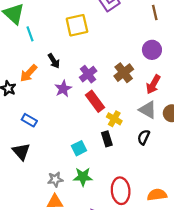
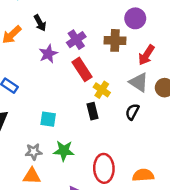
purple circle: (152, 50) -> (135, 18), moved
brown cross: (124, 73) -> (115, 40), turned 36
cyan square: (79, 148) -> (48, 119), moved, turned 32

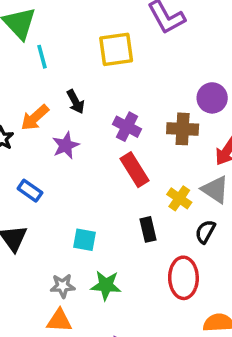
purple cross: (76, 40) -> (127, 127), turned -30
purple star: (48, 54) -> (66, 145), moved
yellow cross: (102, 90) -> (179, 198), moved
red ellipse: (104, 168) -> (183, 278), moved

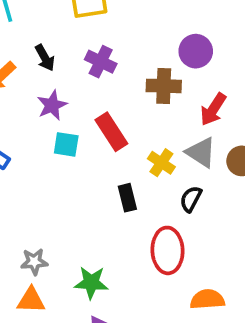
purple cross: (127, 127) -> (101, 62), moved
purple star: (66, 145) -> (52, 105), moved
cyan square: (84, 240) -> (66, 144), moved
green star: (106, 285) -> (91, 283), moved

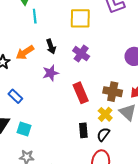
brown cross: (164, 86) -> (113, 92), moved
cyan square: (66, 144) -> (24, 129), moved
black semicircle: (191, 199) -> (103, 134), moved

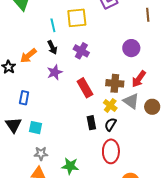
cyan line: (35, 16) -> (53, 25), moved
blue rectangle: (15, 96) -> (24, 98), turned 64

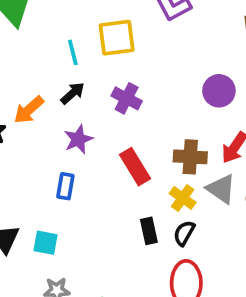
black arrow: (52, 47) -> (73, 93), turned -104
blue rectangle: (24, 98) -> (65, 186), moved

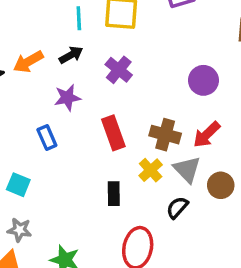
blue rectangle: (65, 186) -> (47, 137), turned -45
black semicircle: (184, 233) -> (177, 208), moved

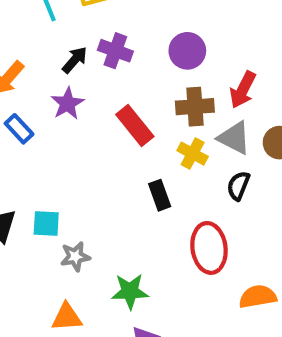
black arrow: (71, 55) -> (75, 60), moved
purple circle: (203, 80) -> (187, 51), moved
blue rectangle: (47, 137) -> (19, 129), moved
gray star: (20, 230) -> (75, 257), moved

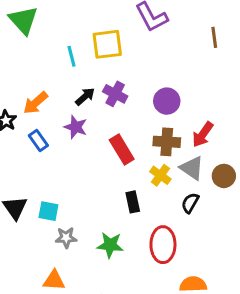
purple star: (67, 103) -> (76, 127), turned -30
green star: (130, 291) -> (110, 245), moved

